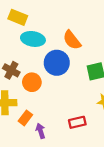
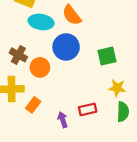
orange semicircle: (72, 40) -> (72, 15), moved
purple arrow: (41, 131) -> (63, 120), moved

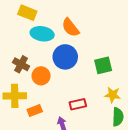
orange rectangle: (33, 105) -> (35, 111), turned 32
red rectangle: (88, 109) -> (78, 104), moved

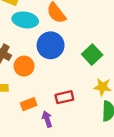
green square: (103, 65) -> (92, 55), turned -30
orange rectangle: (35, 111) -> (29, 104), moved

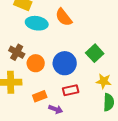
blue circle: (51, 45) -> (65, 63), moved
purple arrow: (47, 119) -> (56, 109), turned 128

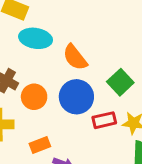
orange semicircle: (64, 17) -> (75, 57), moved
red rectangle: (71, 90) -> (104, 120), moved

